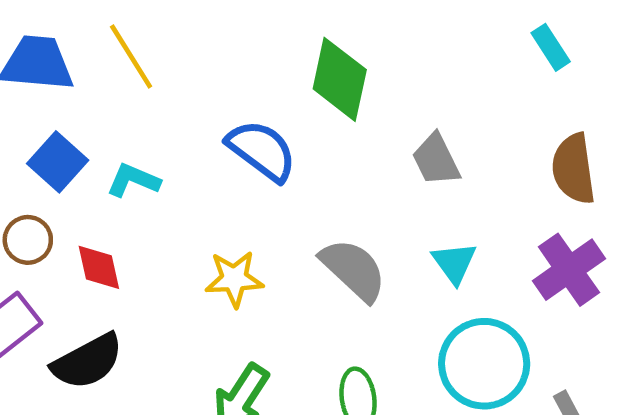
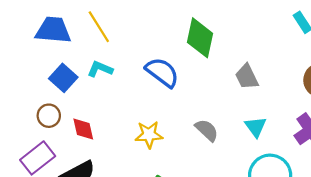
cyan L-shape: (133, 180) -> (100, 69), moved
gray semicircle: (353, 270) -> (207, 130), size x0.7

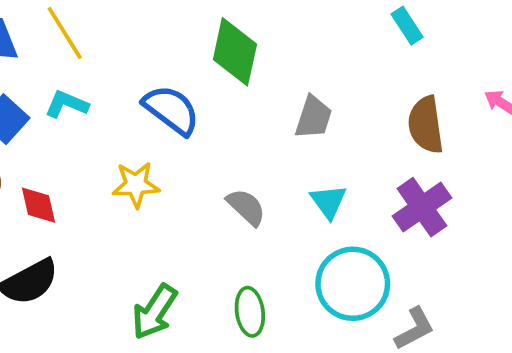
gray trapezoid: (247, 77) -> (313, 117), turned -136
yellow star: (149, 135) -> (136, 185), moved

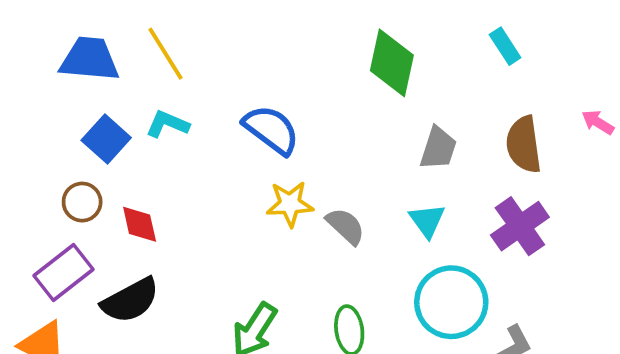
green diamond: (235, 52) -> (392, 63), moved
gray trapezoid: (313, 117) -> (438, 148), moved
yellow star: (136, 185) -> (290, 204), moved

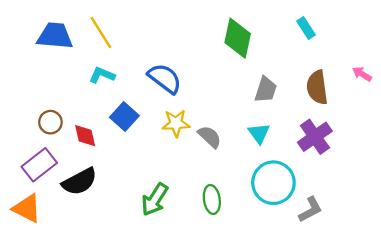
blue square: (106, 139) -> (124, 117), moved

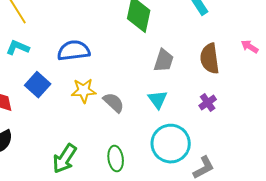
blue semicircle: (165, 78) -> (74, 51), turned -44
purple cross: (315, 137) -> (208, 103), size x0.6

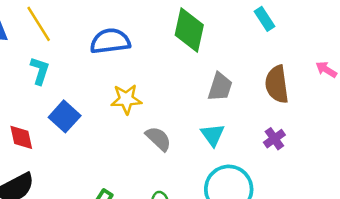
cyan L-shape: (18, 48) -> (40, 71), turned 85
blue semicircle: (74, 51) -> (110, 41), moved
yellow star: (84, 91) -> (126, 99), moved

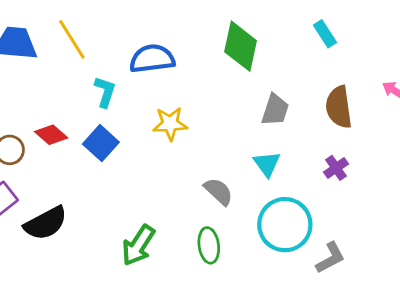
cyan L-shape: (40, 71) -> (105, 92), moved
red diamond: (21, 137) -> (51, 135), moved, turned -36
gray semicircle: (158, 139) -> (218, 191), moved

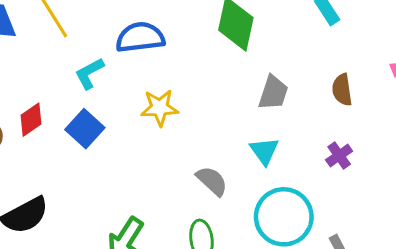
cyan L-shape: (105, 92) -> (89, 73), turned -136
brown semicircle: (339, 107) -> (342, 90), size x0.7
red diamond: (51, 135) -> (31, 120), turned -76

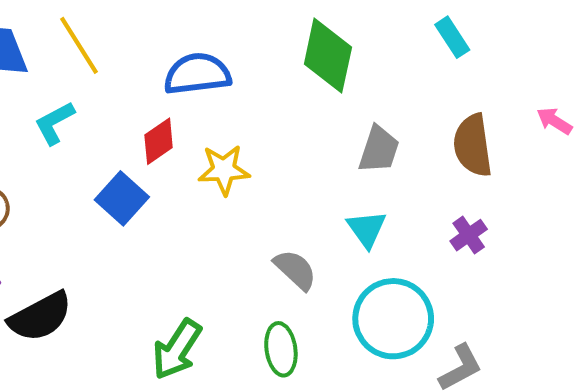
cyan L-shape: (89, 73) -> (55, 123), moved
brown semicircle: (342, 90) -> (473, 145), size x1.4
red diamond: (31, 120) -> (159, 141), moved

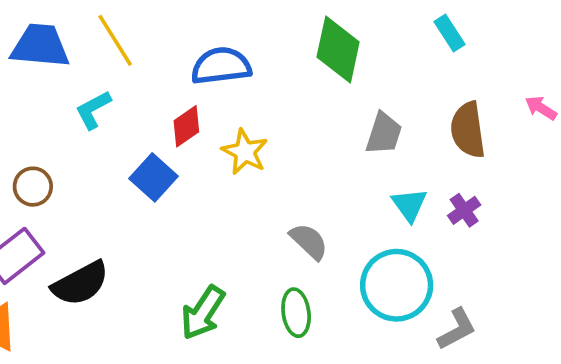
yellow star: (224, 170) -> (245, 152), turned 30
cyan triangle: (367, 229) -> (409, 205), moved

